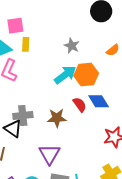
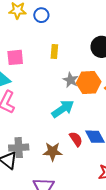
yellow rectangle: (26, 44) -> (54, 52), moved
orange hexagon: (86, 74) -> (89, 82), moved

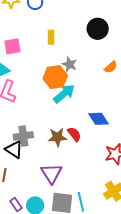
orange hexagon: (89, 82) -> (55, 77), moved
red semicircle: (76, 139) -> (74, 134), moved

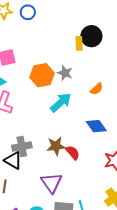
yellow rectangle: (51, 37) -> (79, 43), moved
orange semicircle: (111, 67) -> (97, 89), moved
orange hexagon: (55, 77) -> (42, 75), moved
red semicircle: (74, 134) -> (73, 153), moved

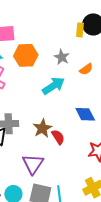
orange hexagon: (42, 75) -> (26, 55), moved
orange semicircle: (97, 89) -> (86, 69), moved
brown star: (56, 146) -> (42, 128), turned -30

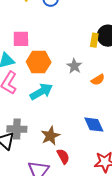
cyan arrow: (53, 86) -> (41, 92), moved
red semicircle: (58, 137) -> (63, 156), moved

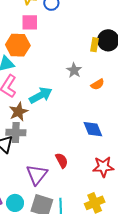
pink square: (21, 39) -> (30, 22), moved
orange hexagon: (39, 62) -> (18, 45), moved
brown star: (50, 136) -> (18, 112), moved

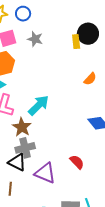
gray star: (74, 70) -> (35, 39), moved
purple triangle: (37, 174) -> (45, 173), moved, turned -30

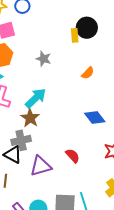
gray star: (35, 39) -> (44, 59), moved
brown star: (22, 127) -> (30, 118), moved
purple triangle: (45, 173) -> (41, 166), turned -40

